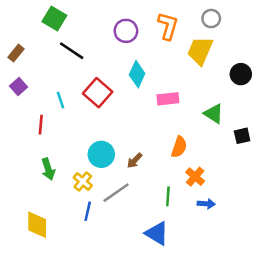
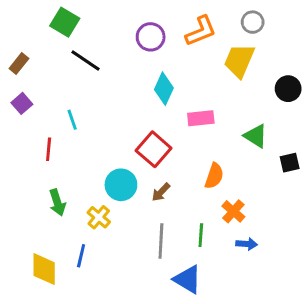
orange L-shape: (168, 26) -> (201, 31), turned 52
red square: (98, 93) -> (154, 149), moved
gray line: (116, 193) -> (161, 241), moved, turned -52
blue line: (88, 211) -> (81, 256), moved

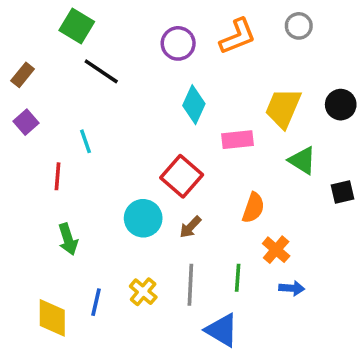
yellow trapezoid: (239, 61) -> (283, 108), moved
yellow cross: (99, 217) -> (143, 292), moved

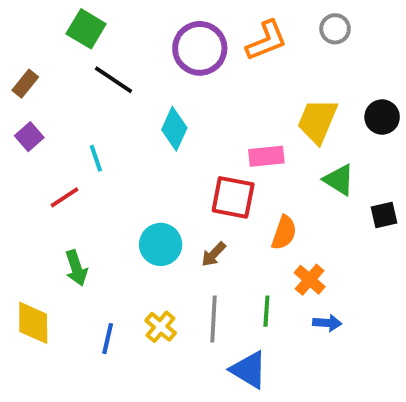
purple circle: (178, 43) -> (200, 48), size x1.4
cyan diamond: (194, 105) -> (174, 129), moved
red line: (57, 176) -> (65, 197), turned 52
red square: (182, 176) -> (233, 197), moved, turned -30
yellow diamond: (52, 318) -> (33, 323), moved

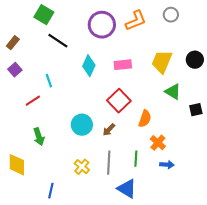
pink rectangle: (266, 156) -> (123, 65), moved
red square: (233, 197) -> (119, 101), turned 35
blue line: (108, 339) -> (51, 191), moved

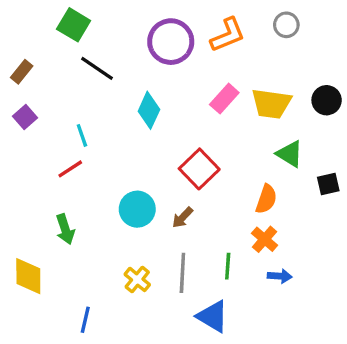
yellow trapezoid: (162, 62) -> (271, 104), turned -105
pink rectangle: (123, 65) -> (224, 99), moved, turned -42
red line: (33, 101) -> (70, 169), moved
orange semicircle: (145, 119) -> (266, 199), moved

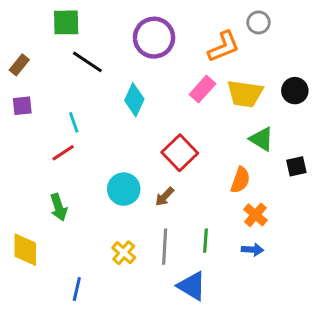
green square: (74, 25) -> (66, 22), turned -32
orange L-shape: (228, 35) -> (224, 47), moved
purple square: (25, 117) -> (22, 106), turned 35
orange cross: (265, 239) -> (255, 215), moved

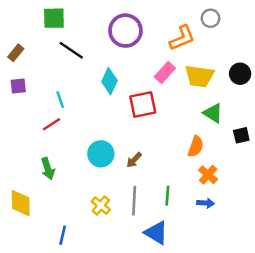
red square: (180, 153) -> (143, 105), moved, turned 32

